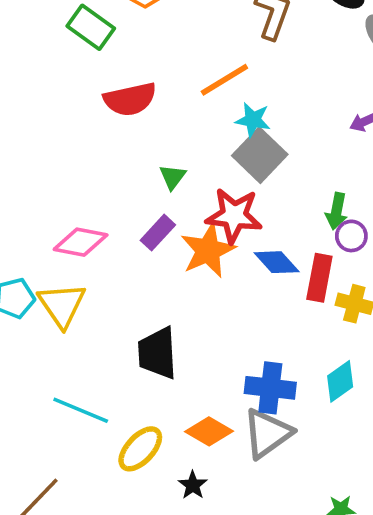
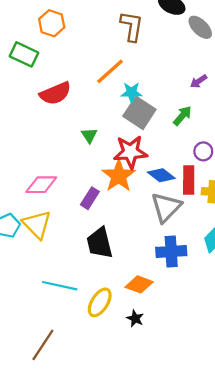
green arrow: (337, 211) -> (182, 116), moved, turned -140
purple rectangle: (158, 233) -> (90, 198), moved
gray triangle: (267, 433) -> (166, 207), moved

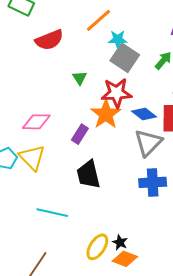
orange diamond: (139, 284) -> (125, 259), moved
yellow ellipse: (100, 302) -> (97, 247), moved

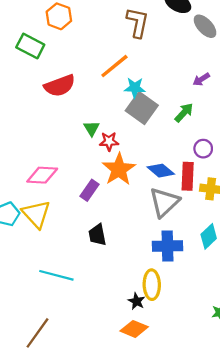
red star: (117, 93) -> (109, 141), moved, size x0.6
black trapezoid: (88, 174) -> (97, 235), size x0.7
black star: (120, 242) -> (136, 301), moved
yellow ellipse: (97, 247) -> (152, 285), moved, turned -36

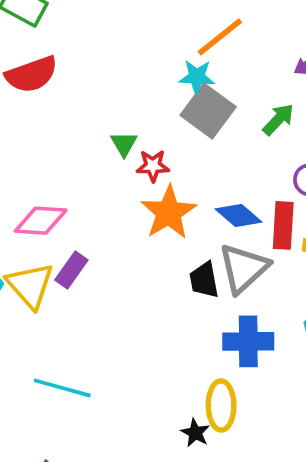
orange line: (114, 66) -> (220, 37), moved
red semicircle: (60, 86) -> (32, 74), moved
purple rectangle: (90, 190) -> (71, 270), moved
black trapezoid: (97, 235) -> (204, 280), moved

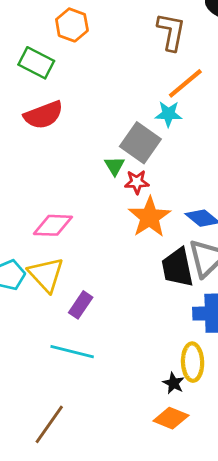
gray square: (208, 111) -> (140, 143), moved
purple rectangle: (71, 270) -> (81, 305), moved
black trapezoid: (204, 280) -> (177, 267), size x1.4

